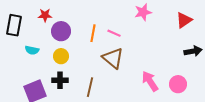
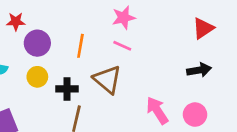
pink star: (143, 12) -> (124, 18), moved
pink line: (114, 33) -> (122, 46), moved
black arrow: (193, 51) -> (199, 70), moved
black cross: (60, 80) -> (67, 89), moved

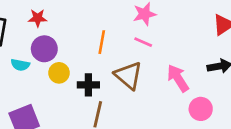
purple circle: (37, 43) -> (44, 49), moved
pink arrow: (157, 110) -> (178, 78), moved
pink circle: (195, 115) -> (201, 109), moved

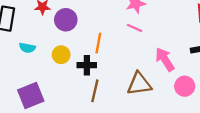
orange line: (102, 42) -> (98, 43), moved
purple circle: (44, 49) -> (66, 20), moved
brown triangle: (129, 76) -> (139, 84), moved, turned -48

